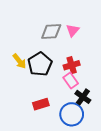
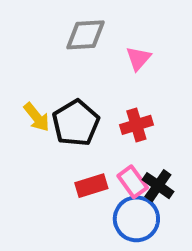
gray diamond: (51, 31) -> (86, 35), moved
pink rectangle: (71, 81) -> (133, 182), moved
red rectangle: (41, 104) -> (91, 186), moved

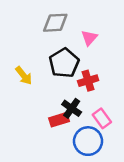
black pentagon: (76, 123) -> (64, 63), moved
pink rectangle: (133, 182) -> (102, 118), moved
black cross: (158, 186) -> (72, 108), moved

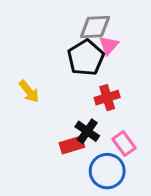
gray diamond: (55, 23) -> (95, 27), moved
black pentagon: (64, 63) -> (86, 58), moved

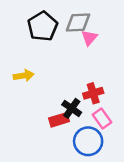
black pentagon: (86, 58) -> (43, 26), moved
yellow arrow: (29, 91) -> (24, 76), turned -60
red cross: (107, 98) -> (93, 93), moved

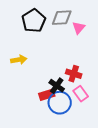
pink triangle: (89, 38) -> (79, 28), moved
red cross: (93, 93) -> (74, 74), turned 35
blue circle: (88, 141) -> (60, 103), moved

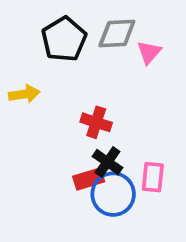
yellow arrow: (19, 60) -> (24, 94), moved
red cross: (74, 74) -> (96, 122), moved
pink rectangle: (81, 94) -> (153, 177), turned 42

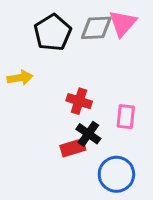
pink triangle: (149, 52) -> (123, 23), moved, size x1.4
pink rectangle: (153, 177) -> (126, 117), moved
blue circle: (113, 194) -> (116, 174), moved

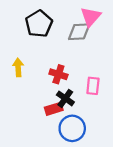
gray diamond: (96, 28) -> (79, 32), moved
yellow arrow: (20, 78) -> (18, 67), moved, turned -84
blue circle: (116, 174) -> (72, 128), moved

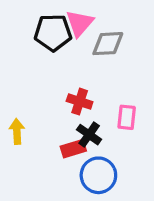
pink triangle: (91, 17) -> (80, 23), moved
black pentagon: (39, 24) -> (53, 33), turned 30
yellow arrow: (18, 67) -> (17, 131), moved

